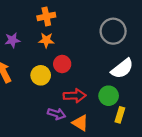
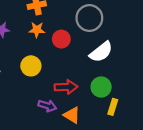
gray circle: (113, 31) -> (89, 18), moved
red circle: (62, 64) -> (61, 39), moved
white semicircle: (122, 69) -> (101, 52), moved

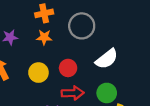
gray circle: (89, 18) -> (82, 26), moved
red circle: (61, 39) -> (68, 68), moved

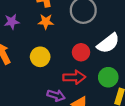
red circle: (68, 68) -> (81, 52), moved

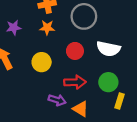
white semicircle: (108, 43) -> (108, 49), turned 50
red circle: (81, 52) -> (75, 51), moved

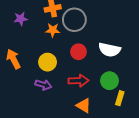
gray circle: (84, 16) -> (74, 20), moved
purple star: (14, 28) -> (21, 19), moved
purple arrow: (57, 100) -> (43, 85), moved

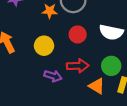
purple arrow: (43, 85) -> (53, 76), moved
orange triangle: (84, 105) -> (97, 86), moved

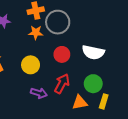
red arrow: (78, 66) -> (62, 84), turned -60
orange triangle: (97, 86) -> (80, 102), turned -42

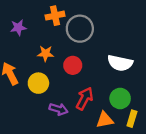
orange star: (36, 32) -> (46, 54), moved
red circle: (62, 54) -> (73, 65), moved
yellow circle: (31, 65) -> (38, 83), moved

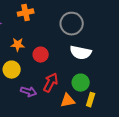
gray circle: (80, 29) -> (72, 24), moved

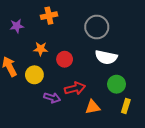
red arrow: (51, 83) -> (75, 88), turned 48
green circle: (81, 83) -> (116, 84), moved
yellow rectangle: (91, 100) -> (126, 106), moved

